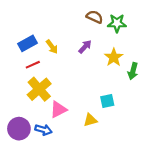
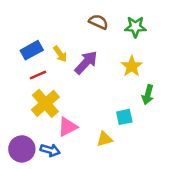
brown semicircle: (95, 17) -> (98, 22), moved
purple arrow: (85, 47) -> (86, 63), moved, size x1.5
green arrow: (133, 71) -> (148, 95), moved

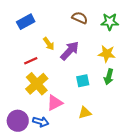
blue rectangle: (32, 50) -> (26, 22), moved
yellow star: (132, 66) -> (107, 54), turned -30
green arrow: (148, 95) -> (109, 77), moved
cyan square: (124, 117) -> (83, 81), moved

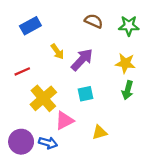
red line: (31, 61) -> (22, 71), moved
cyan square: (83, 81) -> (85, 94), moved

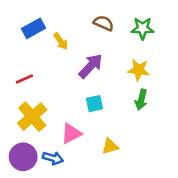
yellow arrow: (57, 52) -> (61, 41), moved
yellow cross: (43, 98) -> (32, 117), moved

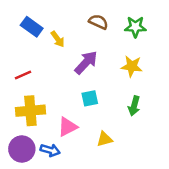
blue rectangle: (34, 28) -> (32, 27), turned 65
green arrow: (141, 100) -> (134, 106), moved
yellow cross: (32, 117) -> (30, 111), turned 36

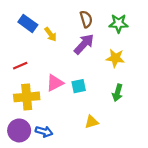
brown semicircle: (98, 22) -> (86, 19), turned 49
purple arrow: (86, 63) -> (84, 44), moved
pink triangle: (68, 127) -> (55, 83), moved

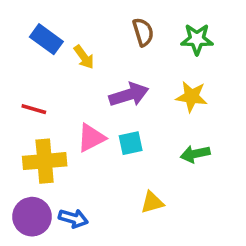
purple arrow: (84, 44) -> (129, 95), moved, turned 30
red line: (20, 66) -> (34, 109), turned 40
green arrow: (117, 93) -> (195, 154), turned 63

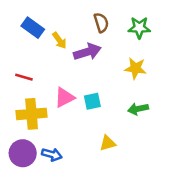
purple arrow: (129, 95) -> (87, 52), moved

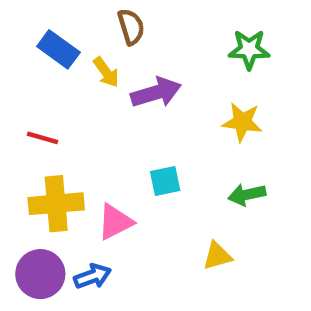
brown semicircle: (101, 23) -> (131, 27), moved
pink triangle: (64, 97) -> (115, 222), moved
yellow triangle: (108, 143) -> (217, 256), moved
blue arrow: (52, 154) -> (93, 276), turned -36

